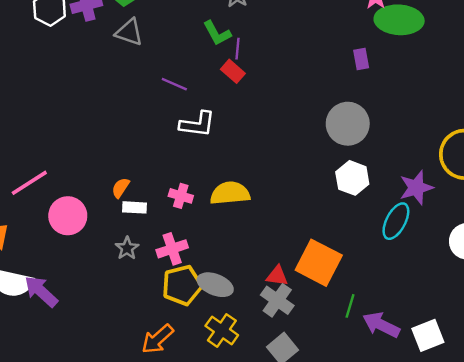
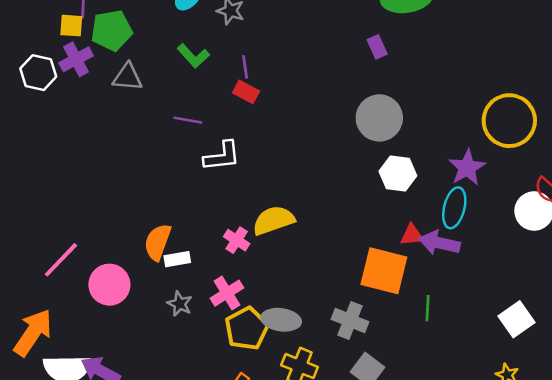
green L-shape: (217, 33) -> (193, 56), moved
orange semicircle: (121, 188) -> (158, 242), size x1.6
pink cross: (181, 196) -> (237, 240), moved, turned 30
red triangle: (277, 276) -> (412, 235), moved
purple arrow: (381, 325) -> (439, 243), moved

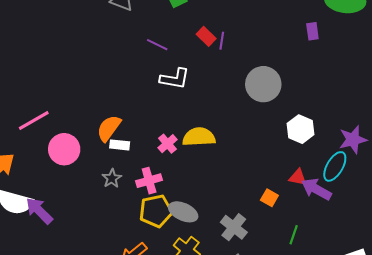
purple line: (245, 67) -> (222, 41), moved
gray circle: (379, 118) -> (263, 84), moved
orange square: (384, 271) -> (269, 198), size x0.5

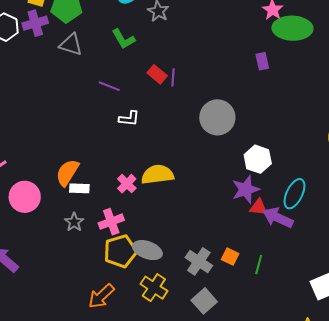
white L-shape: (175, 79) -> (129, 119), size x0.7
purple star: (353, 140) -> (246, 189), moved
orange square: (269, 198) -> (230, 257), moved

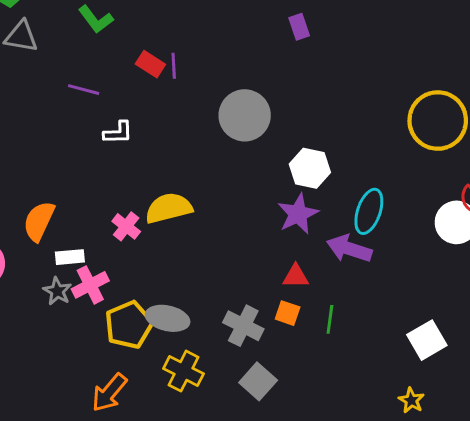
white rectangle: (79, 188) -> (70, 257), moved
red triangle: (259, 207) -> (296, 276), moved
pink cross: (111, 222) -> (90, 285), moved

